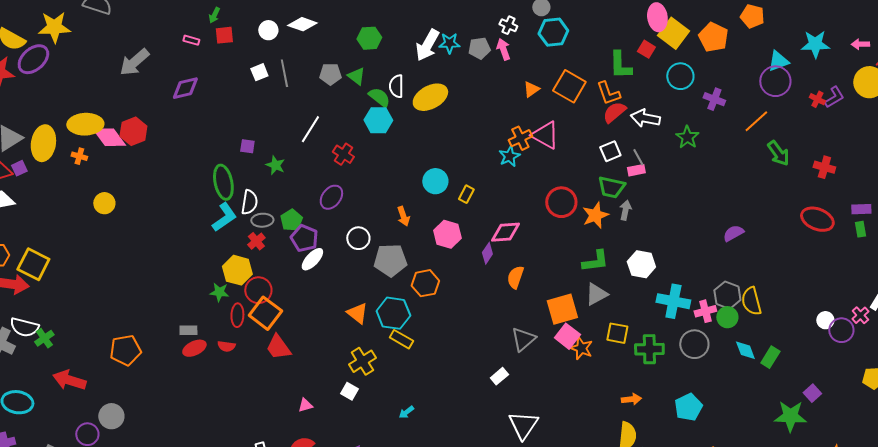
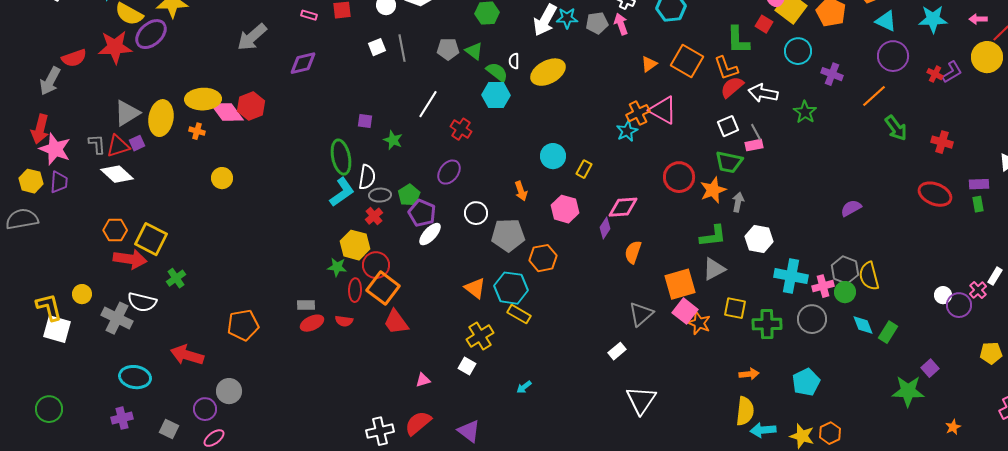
cyan triangle: (778, 61) -> (886, 21), moved, turned 45
white semicircle: (396, 86) -> (514, 61), size x0.7
gray arrow: (625, 210) -> (738, 202), moved
green cross: (44, 338) -> (176, 278), moved

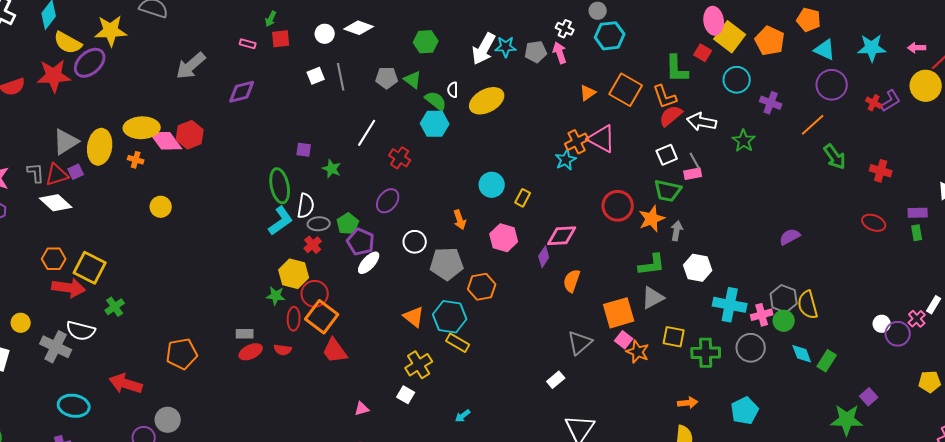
red ellipse: (935, 194) -> (874, 223), size x0.7
pink square: (685, 311) -> (624, 340), size x0.7

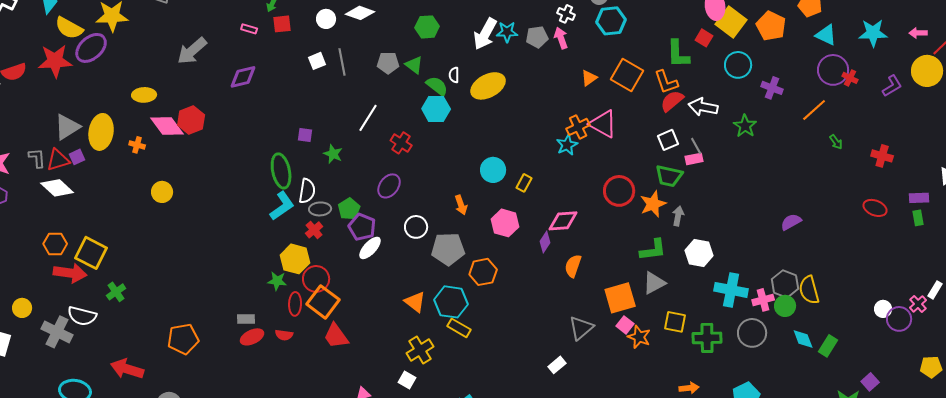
red cross: (874, 103) -> (850, 78), moved
yellow ellipse: (142, 128) -> (144, 95), moved, size x0.7
green arrow: (835, 157) -> (836, 142), size x0.6

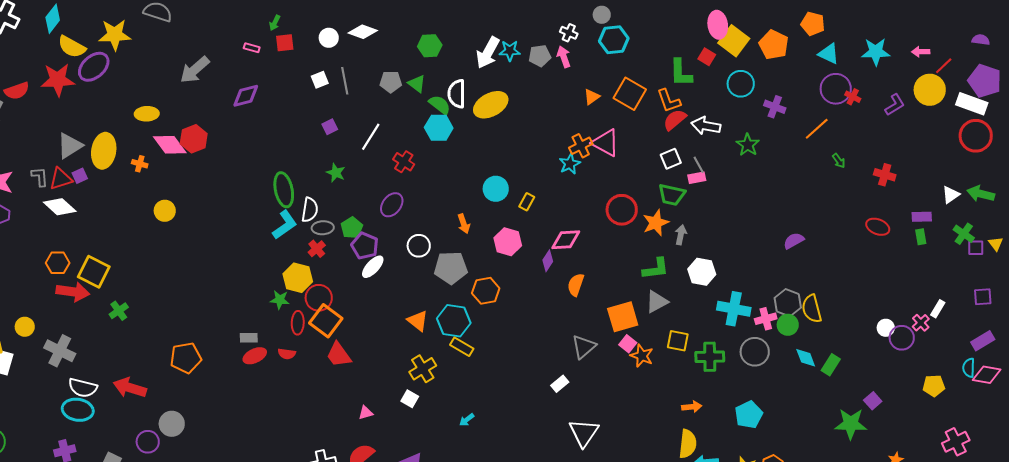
white semicircle: (454, 75) -> (457, 94), size x1.8
purple square: (305, 135) -> (330, 127), moved, turned -35
white semicircle: (82, 316) -> (83, 388), moved

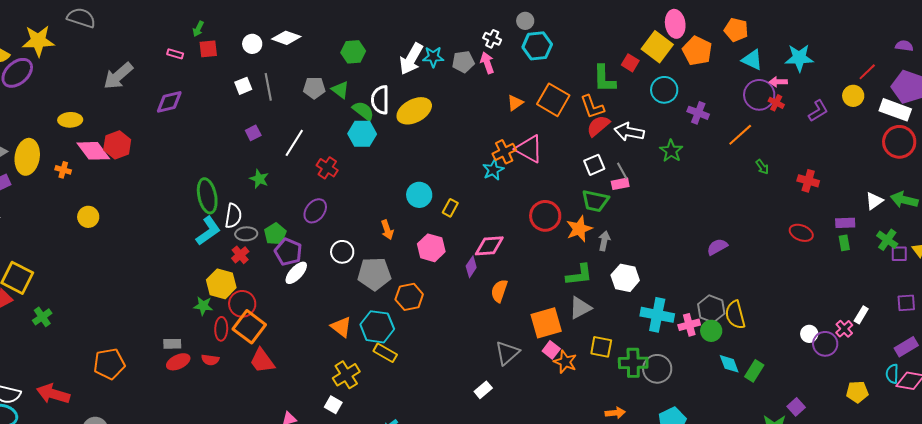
pink ellipse: (718, 25) -> (675, 24), moved
pink arrow: (921, 52) -> (778, 82), moved
yellow circle: (930, 90) -> (853, 96), size x0.7
gray circle: (755, 352) -> (657, 369), moved

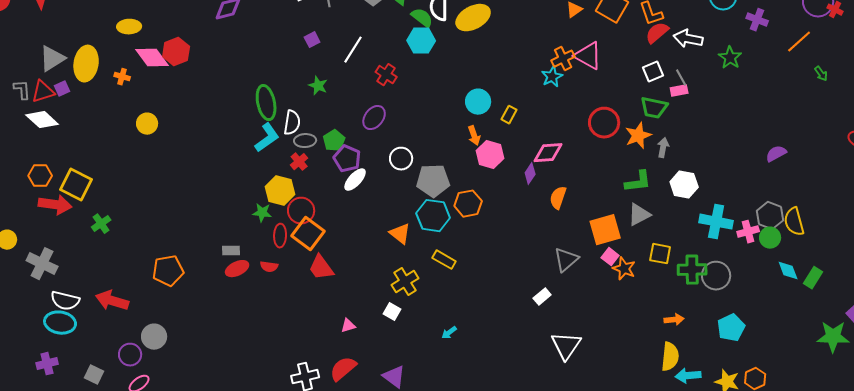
orange arrow: (387, 230) -> (474, 136), moved
cyan hexagon: (377, 327) -> (433, 216), moved

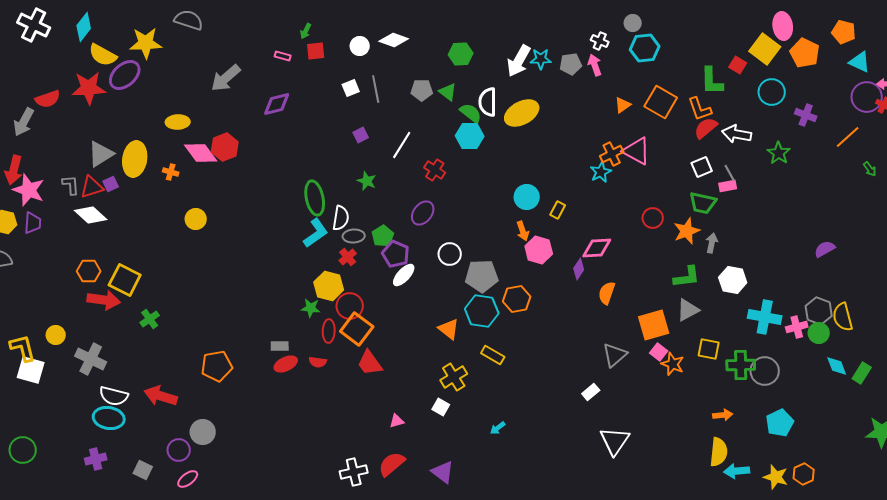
red circle: (604, 123) -> (653, 218), size x0.7

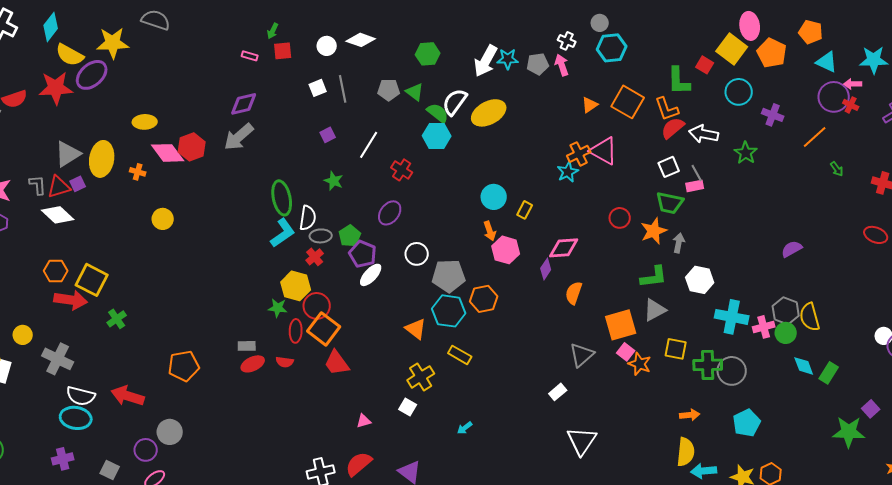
gray arrow: (226, 78) -> (239, 137), moved
white semicircle: (488, 102) -> (455, 102), turned 36

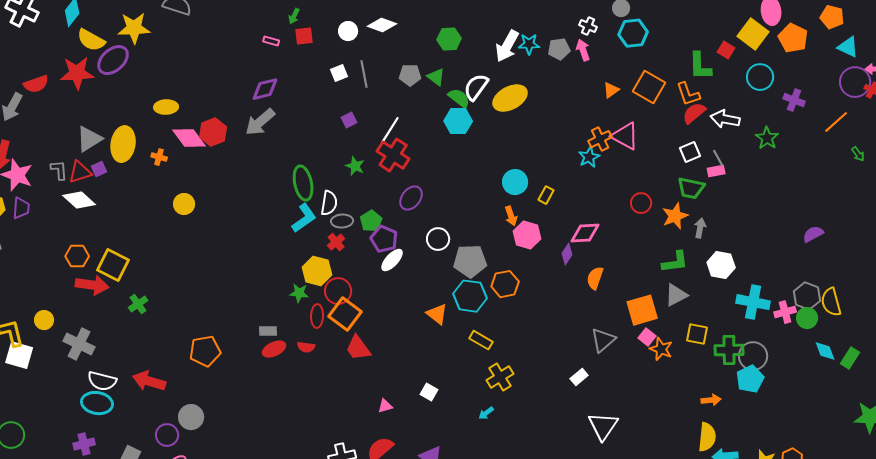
red cross: (402, 170) -> (393, 155), moved, size x1.5
yellow cross: (421, 377) -> (500, 377), moved
cyan pentagon: (747, 423) -> (750, 379), moved

